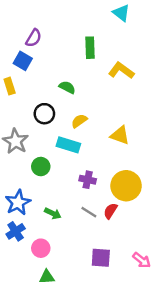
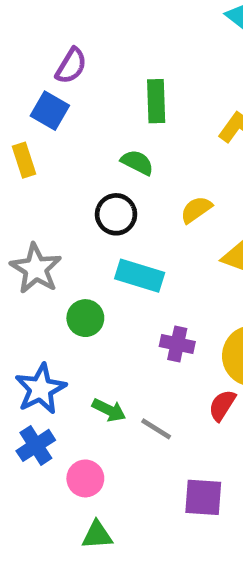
green rectangle: (90, 48) -> (156, 101), moved
black circle: (44, 114) -> (116, 214), moved
yellow semicircle: (79, 121) -> (196, 210), moved
gray line: (89, 212) -> (156, 429), moved

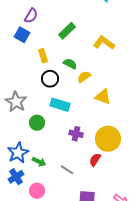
green rectangle: (156, 101) -> (67, 31), turned 48
yellow rectangle: (24, 160) -> (43, 56), moved
green semicircle: (137, 162) -> (70, 64), moved
green arrow: (109, 410) -> (39, 162), moved

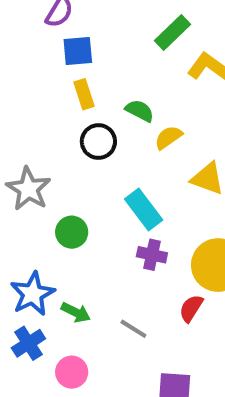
green rectangle: (67, 31) -> (173, 32), moved
blue square: (22, 35) -> (78, 51), moved, turned -35
cyan rectangle: (60, 105) -> (144, 209), moved, turned 36

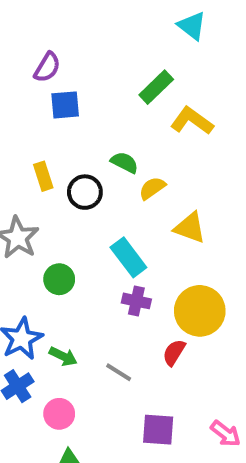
yellow rectangle: (84, 94) -> (43, 176), moved

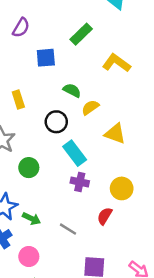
green rectangle: (156, 87) -> (81, 34), moved
blue square: (65, 105) -> (46, 58), moved
black circle: (85, 192) -> (56, 122), moved
yellow circle: (200, 311) -> (122, 188), size x0.7

